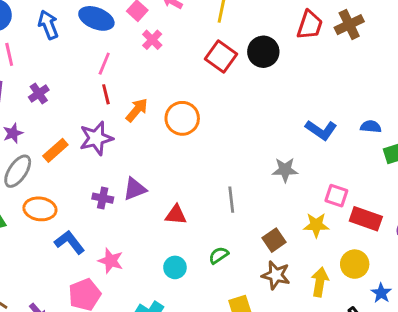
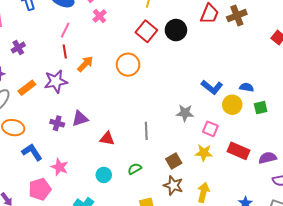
orange circle: (182, 118) -> (128, 65), moved
pink square: (336, 196) -> (210, 129), moved
yellow circle: (355, 264) -> (232, 105), moved

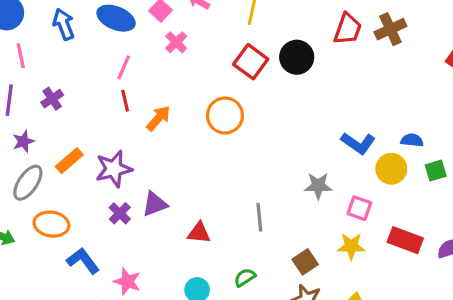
purple star: (56, 81) -> (114, 169), moved
purple cross: (57, 123) -> (120, 213), turned 32

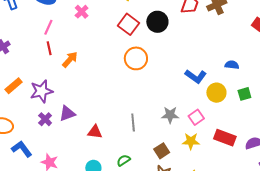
orange circle: (225, 116) -> (136, 58), moved
blue semicircle: (412, 140) -> (232, 65), moved
gray star: (318, 186) -> (170, 115), moved
pink square: (359, 208) -> (196, 117), turned 35

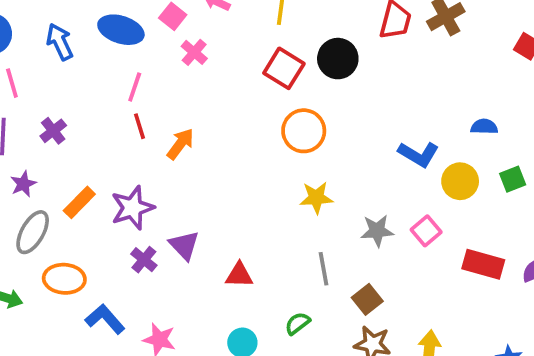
purple triangle: (67, 114) -> (184, 245), turned -48
gray line: (133, 122) -> (323, 269), moved
yellow star: (191, 141) -> (316, 198), moved

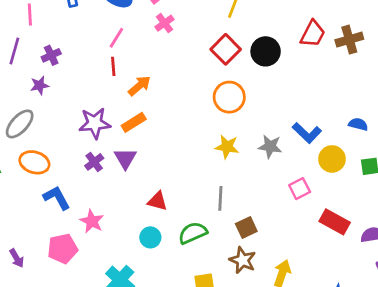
purple star: (23, 184) -> (40, 85), moved
orange rectangle: (79, 202) -> (134, 122), moved
gray star: (377, 231) -> (270, 147), moved
red triangle: (239, 275) -> (157, 201), moved
green semicircle: (297, 323) -> (193, 233), size x1.5

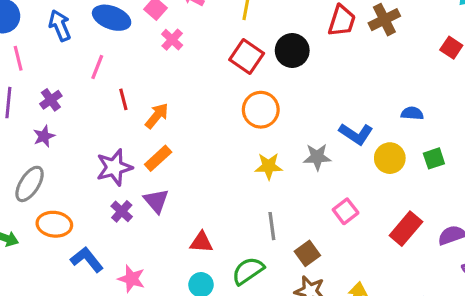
pink line: (116, 38) -> (97, 67), moved
pink square: (300, 189) -> (346, 211), moved
red rectangle: (335, 222) -> (406, 229), turned -68

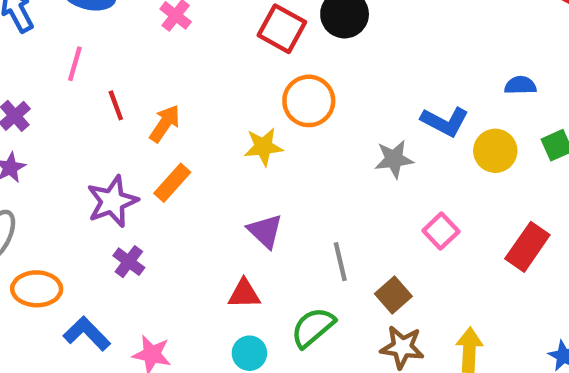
yellow star: (269, 166) -> (263, 147), moved
purple triangle: (156, 201) -> (265, 231), moved

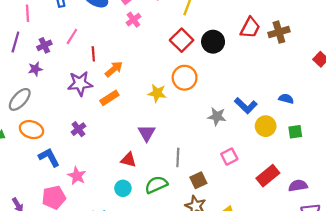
pink line: (75, 64) -> (72, 36), moved
purple star: (112, 201) -> (80, 84), moved

